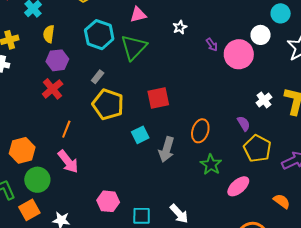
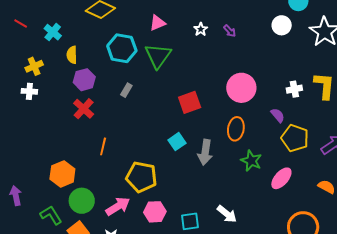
purple arrow: (212, 45) -> (230, 31), moved
pink circle: (239, 54) -> (241, 88), moved
white cross: (264, 100) -> (294, 89), turned 35
yellow pentagon: (108, 104) -> (141, 177), moved
pink arrow: (68, 162) -> (118, 206), moved, turned -75

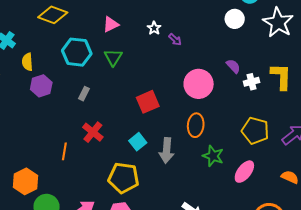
purple arrow: (230, 31) -> (175, 40), moved
green triangle: (158, 56) -> (113, 57), size x0.7
red cross: (84, 109) -> (93, 132), moved
purple semicircle: (278, 115) -> (233, 66), moved
yellow pentagon: (141, 177) -> (124, 178), moved

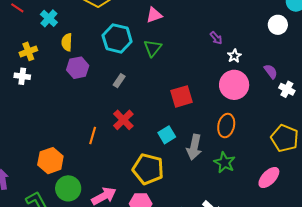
white star: (154, 28) -> (234, 56), moved
white cross: (252, 82) -> (287, 89), turned 35
green star: (213, 156) -> (225, 162), moved

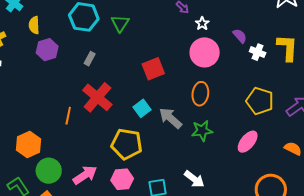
red cross: (123, 120) -> (97, 97), size x1.4
gray arrow: (194, 147) -> (170, 118), turned 125
green star: (225, 162) -> (202, 131), turned -30

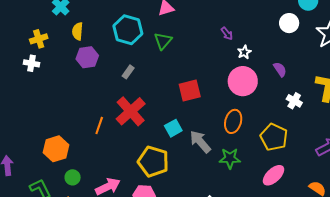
white cross: (258, 52) -> (294, 101), moved
yellow pentagon: (260, 101) -> (274, 137), moved
green circle: (49, 171) -> (73, 177), size x0.6

